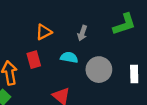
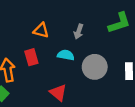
orange triangle: (44, 32) -> (41, 30), turned 42

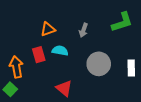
orange triangle: (41, 30) -> (48, 29), turned -35
cyan semicircle: (66, 55) -> (60, 51), moved

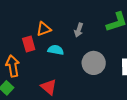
red rectangle: (39, 55) -> (29, 44), moved
red triangle: (64, 88) -> (49, 87), moved

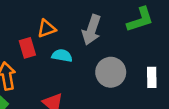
gray arrow: (79, 30) -> (91, 30), size x1.6

